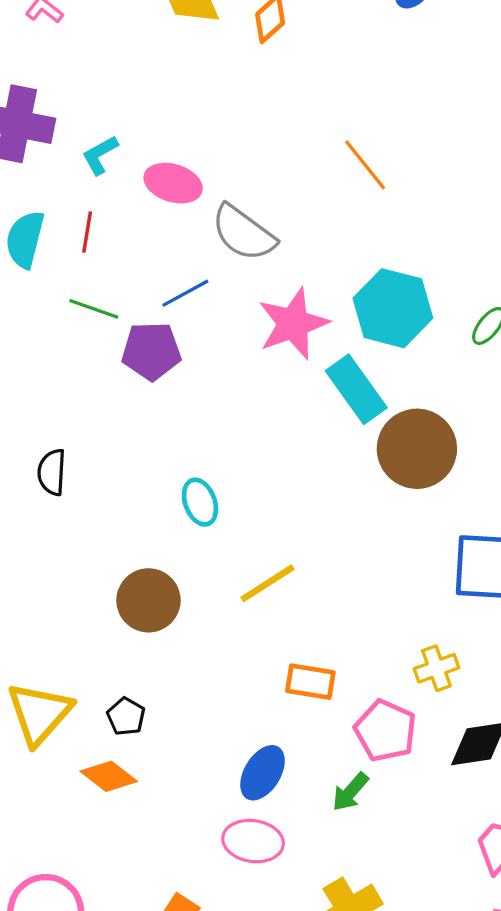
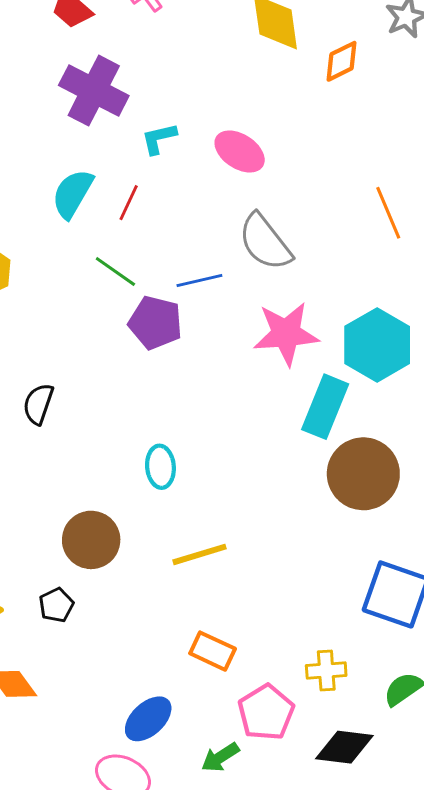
pink ellipse: (173, 183) -> (240, 151), moved
cyan rectangle: (356, 389) -> (325, 407), turned 42
black pentagon: (126, 716) -> (56, 605), moved

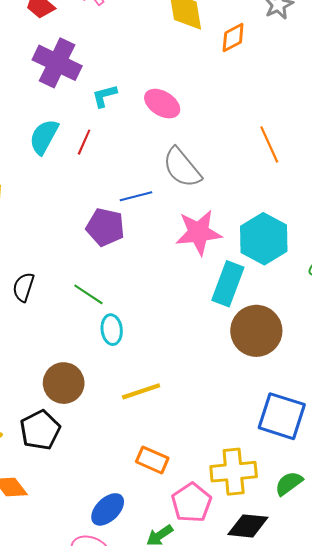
green line: (115, 272) -> (88, 294), moved
black pentagon: (56, 605) -> (40, 430), size x1.6
yellow cross: (326, 671) -> (234, 472), size x1.6

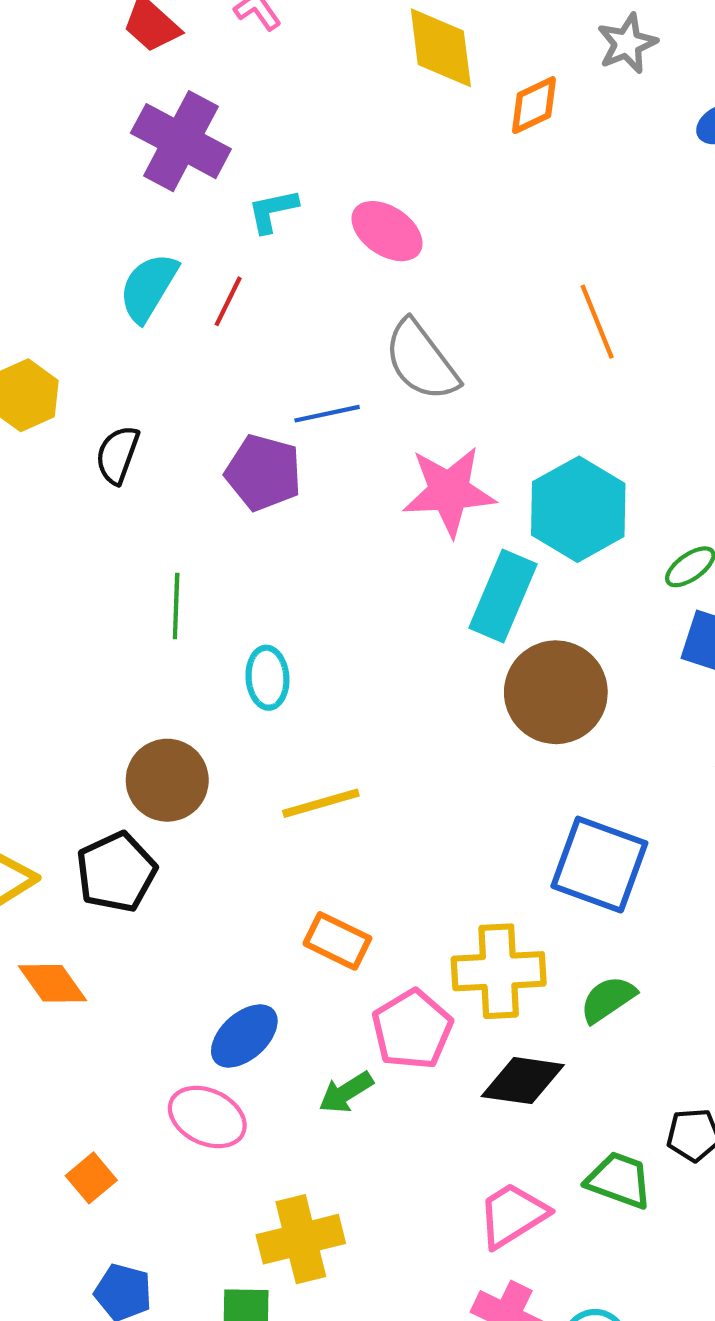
black semicircle: (23, 287) -> (117, 455), moved
green line: (88, 294) -> (176, 606), moved, turned 56

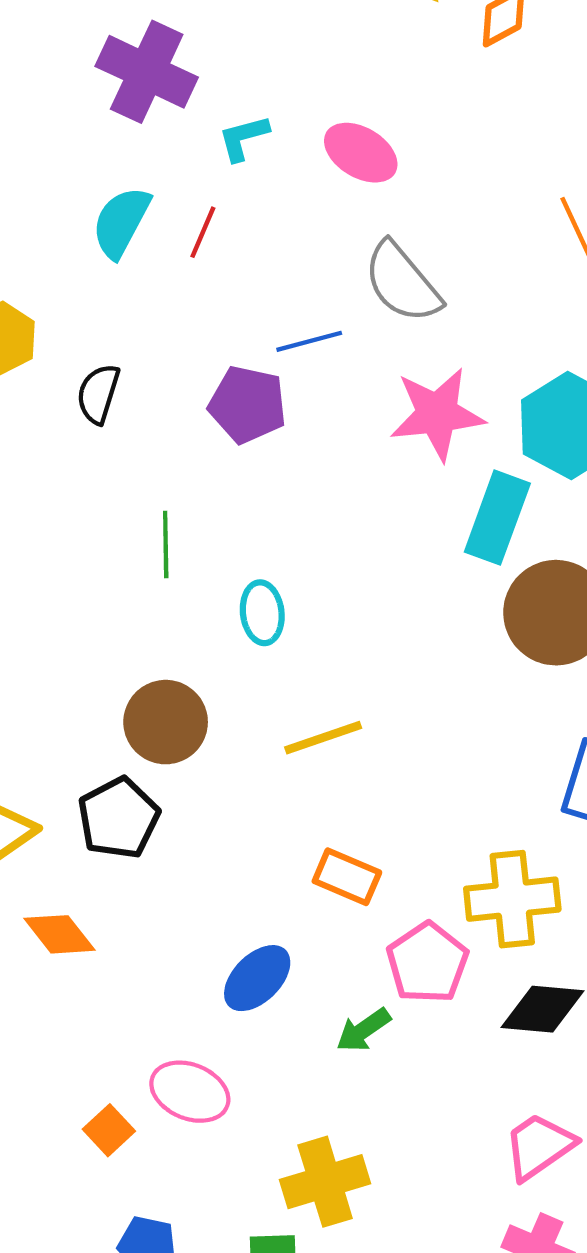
pink ellipse: (207, 1117) -> (190, 1092), moved

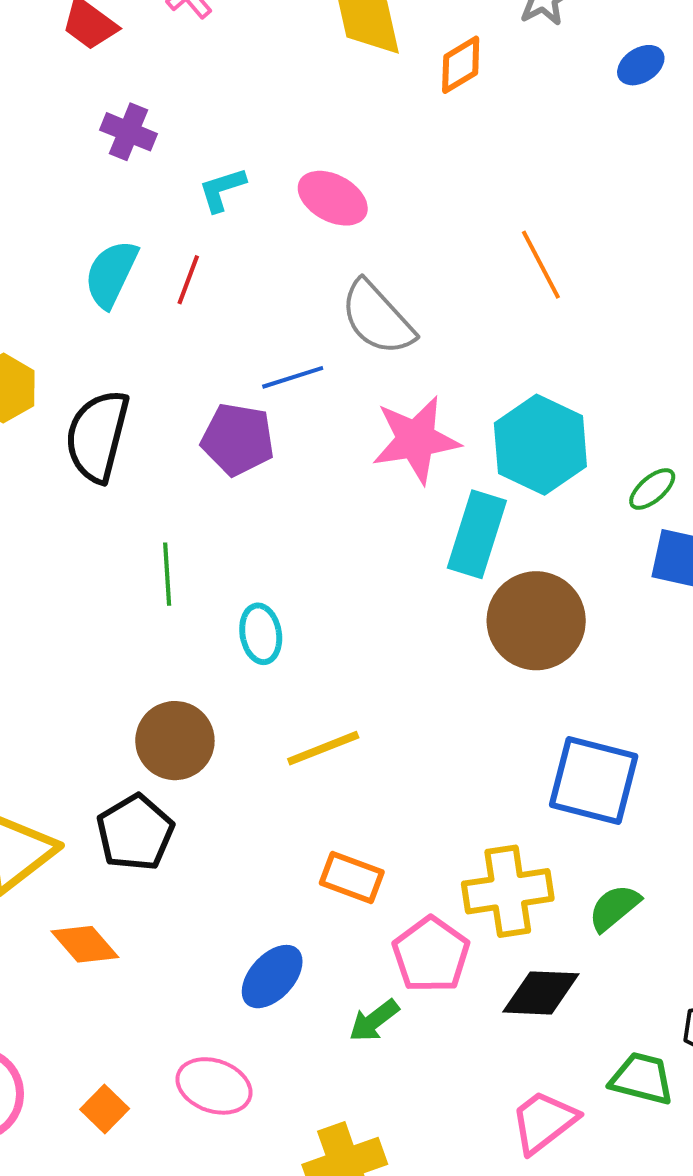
purple cross: (147, 72) -> (128, 132), size x0.6
black semicircle: (98, 394) -> (97, 436), size x1.6
orange square: (109, 1130) -> (105, 1109), moved

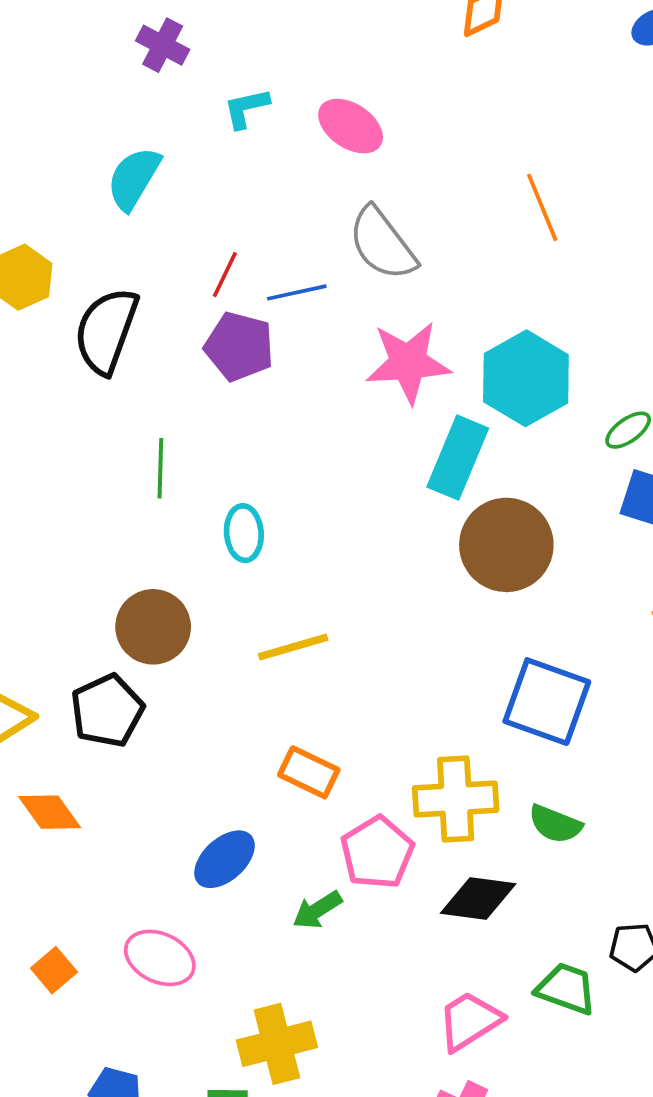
red line: (188, 280) -> (225, 275), moved
green semicircle: (614, 908) -> (555, 824), turned -124

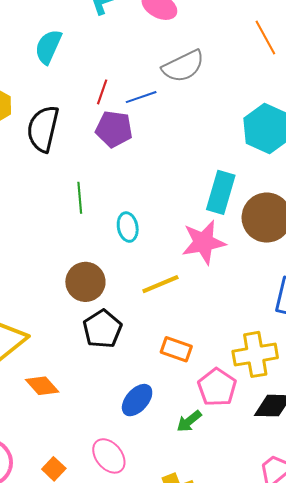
gray semicircle: (382, 244) -> (183, 66), turned -72
pink star: (408, 363) -> (204, 242), moved
cyan rectangle: (458, 458) -> (221, 192), moved
black pentagon: (107, 711) -> (102, 329), moved
pink ellipse: (160, 958) -> (109, 456), turned 33

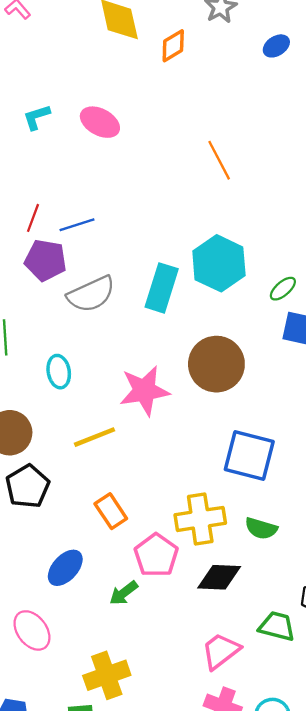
gray semicircle: (183, 66) -> (91, 294), moved
cyan rectangle: (221, 192) -> (162, 288), moved
orange rectangle: (176, 349) -> (111, 511), turned 36

